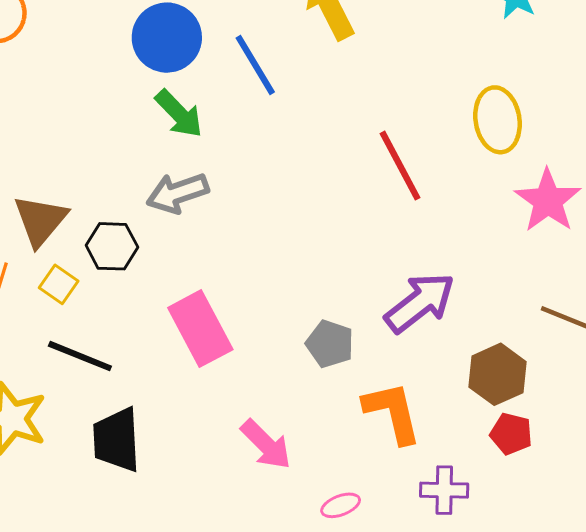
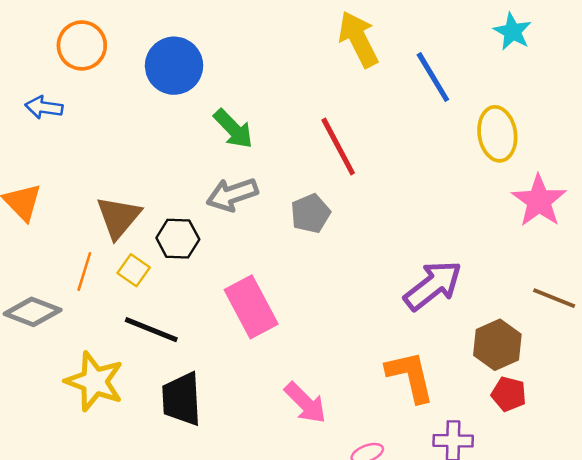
blue circle: (167, 38) -> (174, 66), moved
blue line: (255, 65) -> (433, 77), moved
red line: (400, 166) -> (338, 146), moved
gray pentagon: (330, 344) -> (310, 213), moved, turned 30

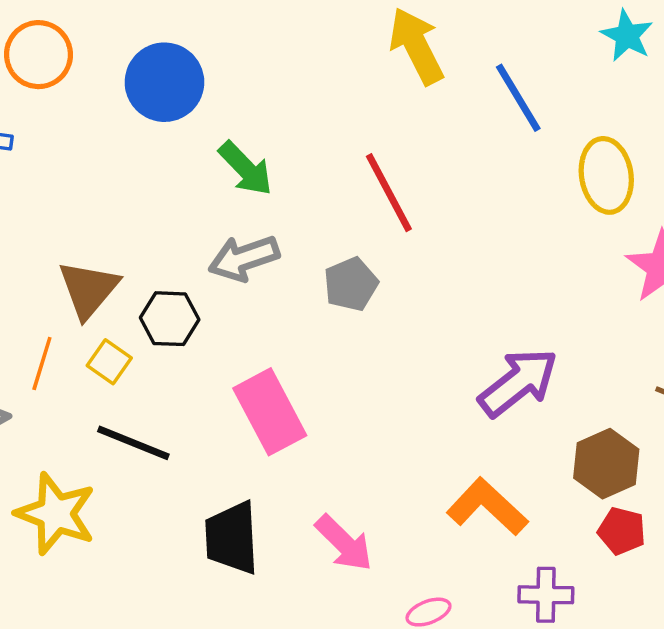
orange L-shape: (410, 376) -> (487, 507), turned -34
black trapezoid: (182, 399) -> (232, 538), moved

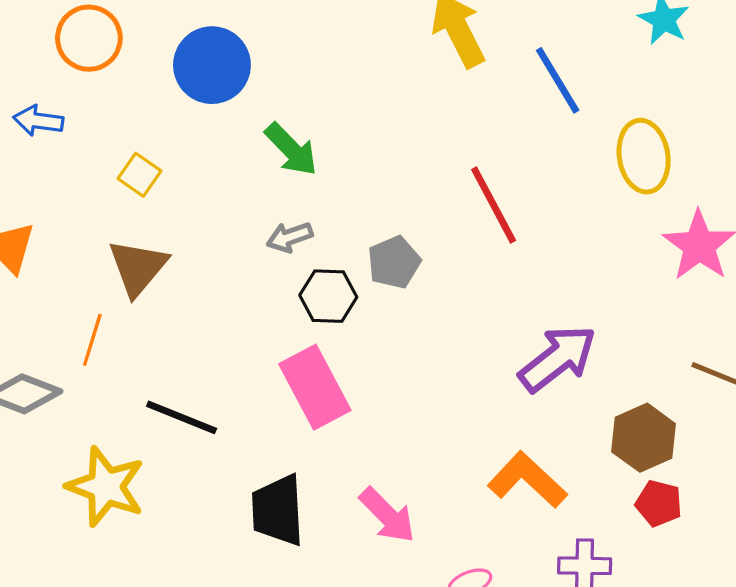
red line: (389, 193) -> (494, 205), moved
gray arrow: (244, 258) -> (290, 237), size x0.7
black hexagon: (170, 319) -> (328, 296), moved
yellow square: (109, 362) -> (139, 175), moved

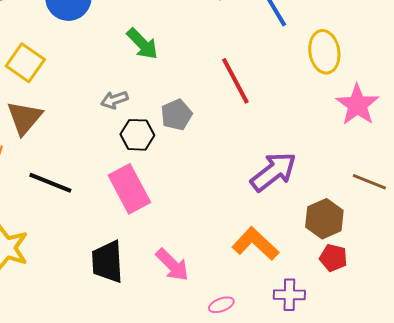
green arrow: (291, 149) -> (142, 44), moved
yellow square: (139, 175) -> (25, 63), size x1.5
black line: (182, 417) -> (50, 183), moved

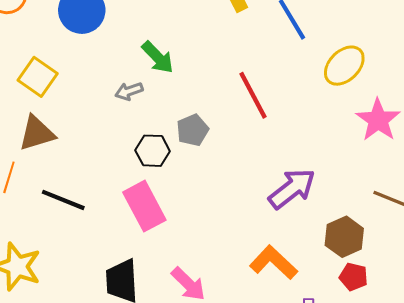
yellow ellipse: (324, 52) -> (344, 66), turned 54
gray arrow: (114, 100) -> (129, 91), moved
brown triangle: (24, 118) -> (37, 133), turned 33

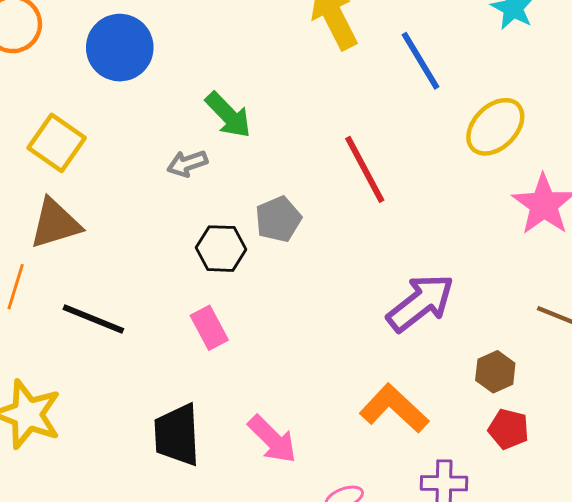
pink rectangle: (144, 206) -> (209, 328), size x0.6
brown hexagon: (344, 237) -> (495, 372), size x0.7

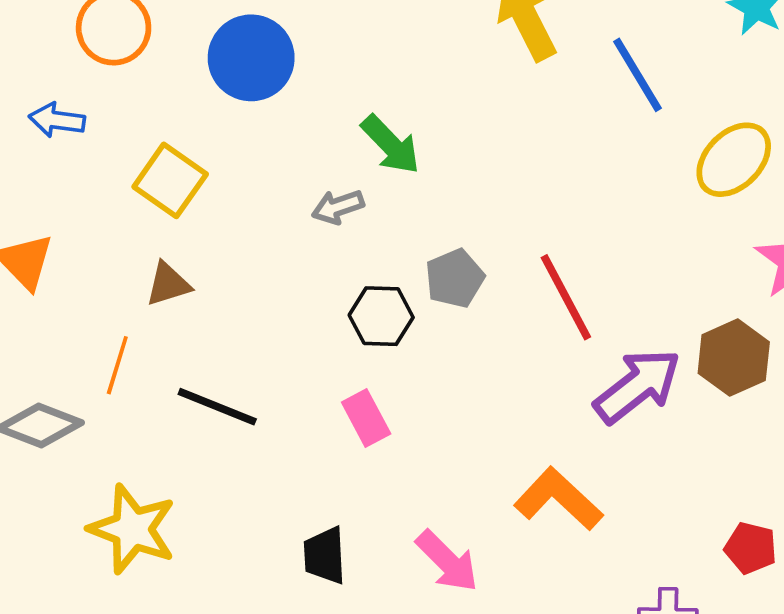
red line: (365, 169) -> (566, 297), moved
brown triangle: (55, 224) -> (168, 284), size x0.7
brown hexagon: (495, 372) -> (734, 358), moved, size x1.4
orange L-shape: (394, 408) -> (558, 499), moved
black trapezoid: (177, 435) -> (325, 556), size x0.7

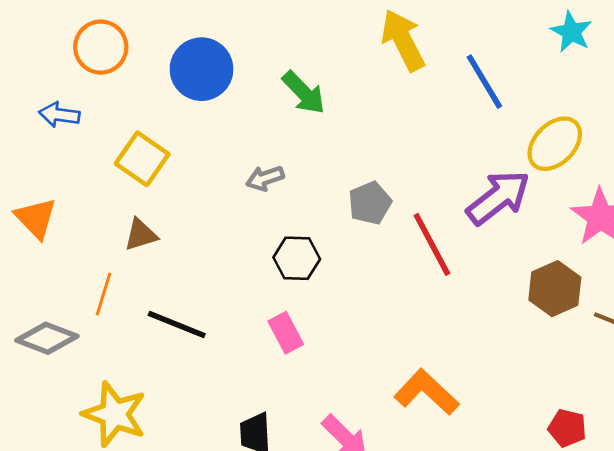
green arrow: (391, 145) -> (304, 93), moved
gray pentagon: (455, 278) -> (370, 203), moved
purple arrow: (638, 386) -> (498, 198), moved

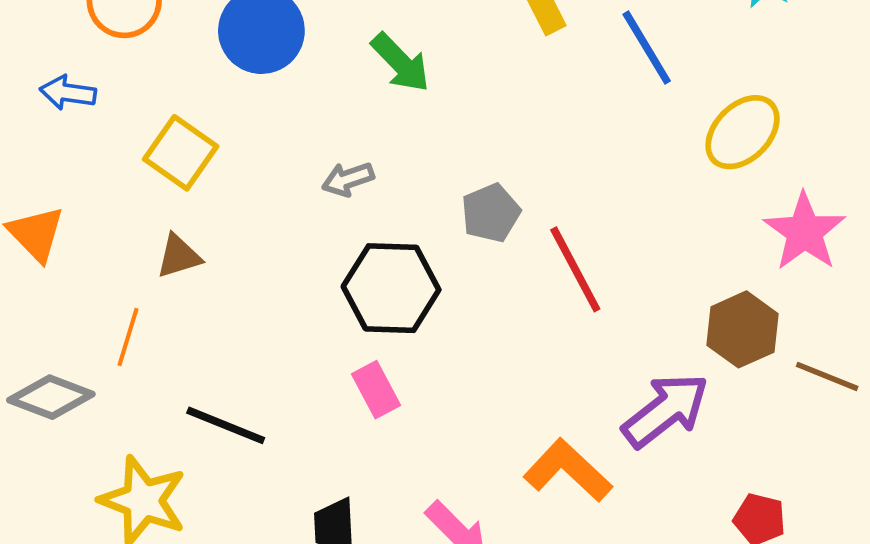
purple arrow: (498, 198) -> (665, 410), moved
black hexagon: (297, 258) -> (391, 288), size x1.5
black line: (177, 324) -> (226, 425), moved

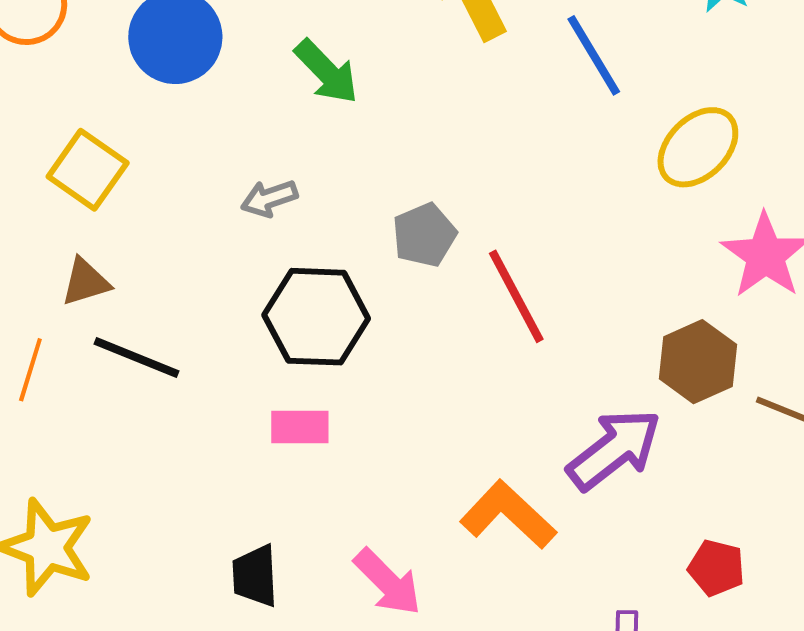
pink rectangle: (376, 390) -> (300, 427), turned -62
black line: (226, 425) -> (137, 358), moved

